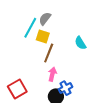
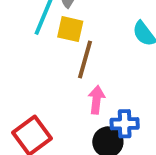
blue cross: (65, 88) -> (125, 124), turned 32

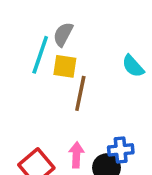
pink arrow: (96, 100) -> (76, 155), moved

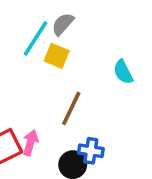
brown line: (80, 93) -> (71, 108), moved
pink arrow: (76, 155) -> (30, 143), moved

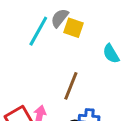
yellow square: (57, 56) -> (74, 28), moved

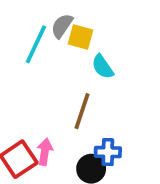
cyan semicircle: (111, 54) -> (103, 67), moved

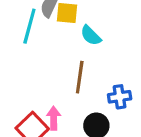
blue cross: (108, 152) -> (120, 97), moved

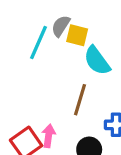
cyan semicircle: (91, 35) -> (97, 61), size x1.4

